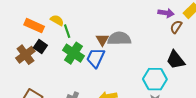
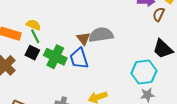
green line: (67, 31) -> (35, 36), moved
black square: (40, 46) -> (32, 53), moved
blue trapezoid: (96, 58) -> (79, 58), turned -35

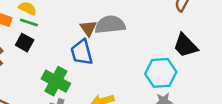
green line: (35, 36) -> (29, 23), turned -48
green cross: (55, 57) -> (56, 81), moved

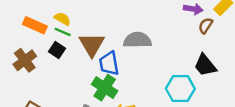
brown triangle: (88, 28) -> (92, 45), moved, size x1.6
green cross: (56, 81) -> (105, 88), moved

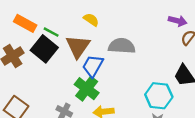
yellow semicircle: (62, 19) -> (91, 20), moved
black square: (57, 50) -> (44, 49), size x1.6
blue trapezoid: (109, 63) -> (93, 66), turned 35

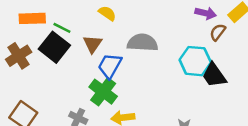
orange rectangle: (25, 23) -> (32, 18), turned -30
brown triangle: (78, 46) -> (93, 44), size x0.7
cyan hexagon: (159, 96) -> (195, 61), moved

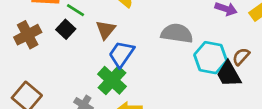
brown semicircle: (218, 32) -> (241, 57), moved
gray semicircle: (142, 43) -> (177, 33), moved
black square: (54, 47) -> (66, 29), size x0.6

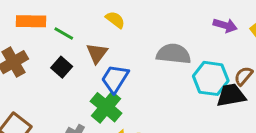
black square: (66, 29) -> (62, 67), moved
black trapezoid: (229, 74) -> (231, 95), turned 112

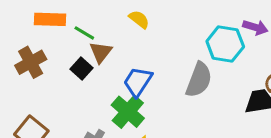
brown triangle: (97, 53) -> (101, 52), moved
gray semicircle: (174, 54) -> (199, 80), moved, turned 104
cyan hexagon: (211, 78) -> (225, 44), moved

